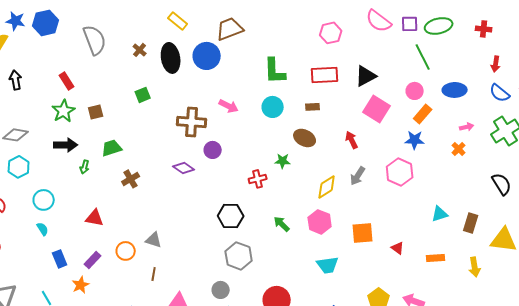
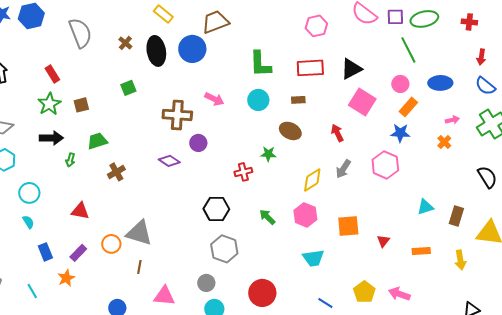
gray triangle: (154, 240) -> (139, 233), size x1.6
red triangle: (398, 248) -> (383, 241), turned 32

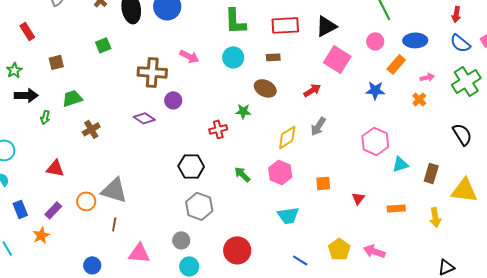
green star: (49, 104) -> (14, 70), moved, size x0.7
orange rectangle: (408, 107) -> (396, 64), moved
red arrow: (337, 133) -> (312, 90), turned 84
pink hexagon: (385, 165) -> (375, 141), moved
orange square: (348, 226) -> (323, 183), size x0.7

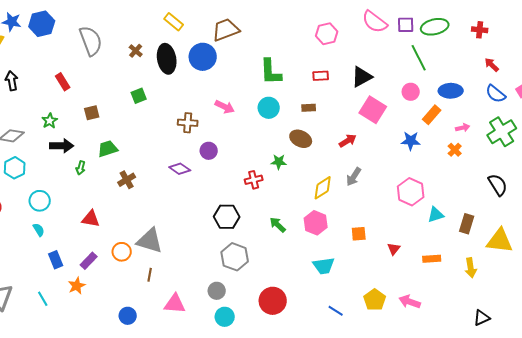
red arrow: (456, 14) -> (492, 65), turned 126
red rectangle: (285, 25) -> (321, 76), size x0.6
brown cross: (152, 72) -> (188, 123), size x0.7

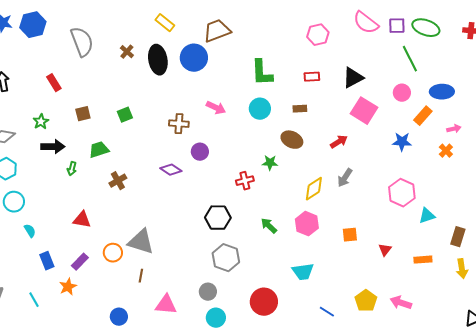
green ellipse: (435, 27) -> (426, 28), turned 32
green square: (139, 96) -> (125, 115), moved
cyan circle: (40, 201) -> (14, 202), moved
brown rectangle: (467, 224) -> (458, 237), moved
cyan trapezoid: (324, 266) -> (303, 272), moved

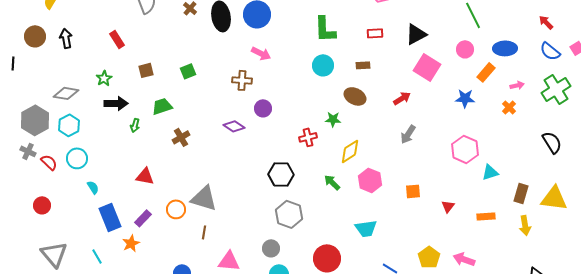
pink arrow: (216, 108) -> (261, 53), moved
yellow diamond: (314, 189) -> (350, 151), moved
blue rectangle: (47, 261) -> (110, 217), size x1.5

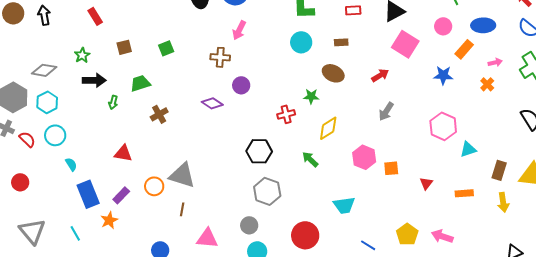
pink arrow: (261, 53) -> (239, 30), turned 90
pink hexagon: (370, 180) -> (364, 157), moved

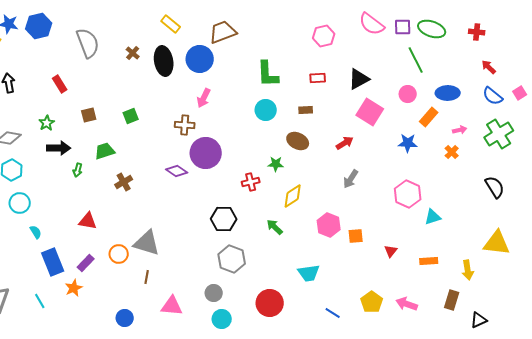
purple circle: (241, 85) -> (206, 153), size x1.8
brown rectangle: (499, 170) -> (452, 300), moved

